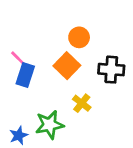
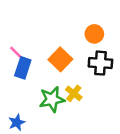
orange circle: (79, 37) -> (94, 34), moved
green star: (49, 125) -> (52, 99), moved

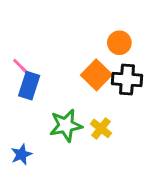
orange square: (60, 59) -> (96, 75), moved
yellow cross: (74, 93) -> (101, 128), moved

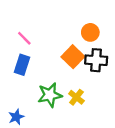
pink line: (21, 67) -> (24, 38), moved

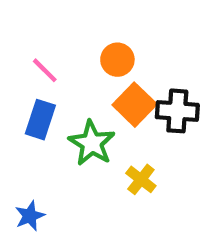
orange circle: (90, 32) -> (117, 60), moved
green star: (50, 95) -> (92, 143), moved, turned -30

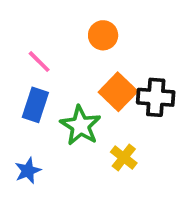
orange circle: (117, 60) -> (103, 35), moved
blue star: (30, 216) -> (28, 171), moved

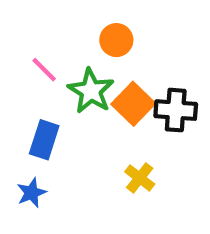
blue rectangle: (35, 105) -> (44, 140), moved
green star: (80, 126) -> (91, 91), moved

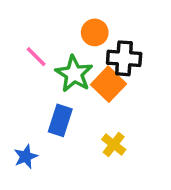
black cross: (176, 110) -> (124, 58), moved
blue rectangle: (44, 140) -> (60, 120), moved

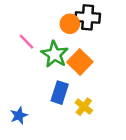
black cross: (124, 58) -> (88, 17), moved
blue rectangle: (60, 120) -> (60, 93), moved

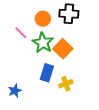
orange circle: (70, 24) -> (43, 19), moved
yellow cross: (84, 107) -> (66, 84), turned 32

